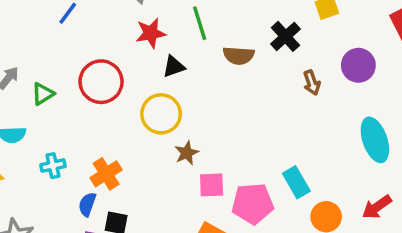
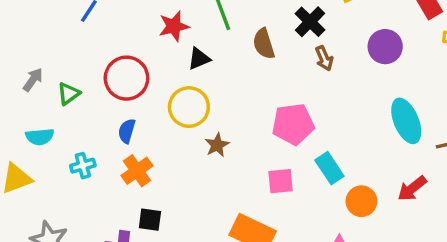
brown semicircle: (239, 56) -> (264, 44), turned 72
brown arrow: (312, 83) -> (324, 58), moved
pink square: (212, 185) -> (281, 181), moved
blue semicircle: (87, 204) -> (127, 131), moved
pink pentagon: (253, 204) -> (293, 124), moved

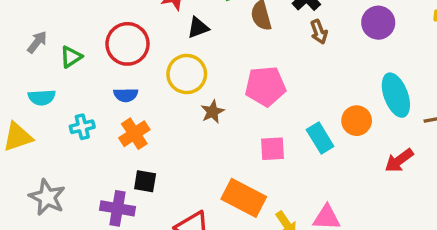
pink pentagon: (293, 124) -> (265, 86), moved
blue semicircle: (127, 131) -> (126, 95), turned -110
orange circle: (361, 201) -> (357, 121), moved

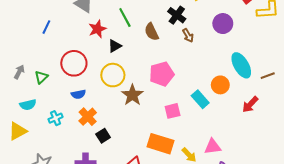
brown star: (212, 112) -> (132, 95), size x1.5
black square: (145, 181) -> (103, 136), moved, turned -32

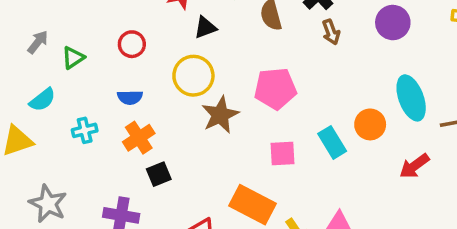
red circle: (74, 63) -> (132, 44), size x0.6
cyan semicircle: (28, 105) -> (42, 100), turned -35

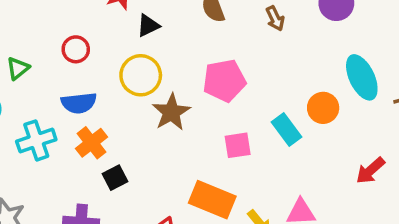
blue semicircle: (130, 97) -> (79, 103), size x1.4
cyan cross: (85, 130) -> (36, 140), size x1.5
red arrow: (414, 166) -> (370, 171), moved

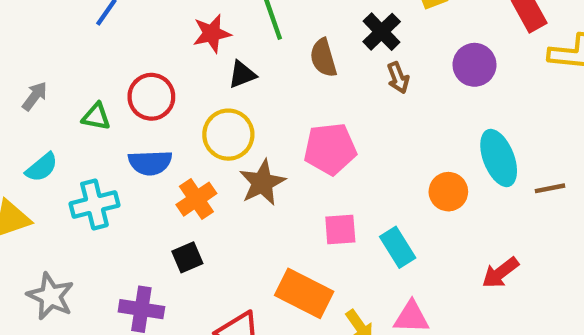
red circle: (76, 49) -> (151, 97), size x1.4
green triangle: (18, 68) -> (96, 117), moved, turned 45
cyan rectangle: (286, 130) -> (398, 247), moved
orange cross: (91, 143) -> (196, 199), moved

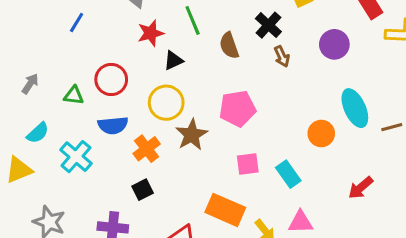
cyan cross: (94, 204) -> (76, 157), turned -32

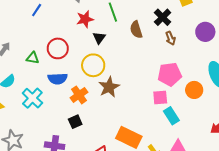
black triangle: (173, 60) -> (99, 38), turned -32
pink pentagon: (237, 109) -> (170, 74), moved
pink square: (248, 164) -> (160, 97), moved

